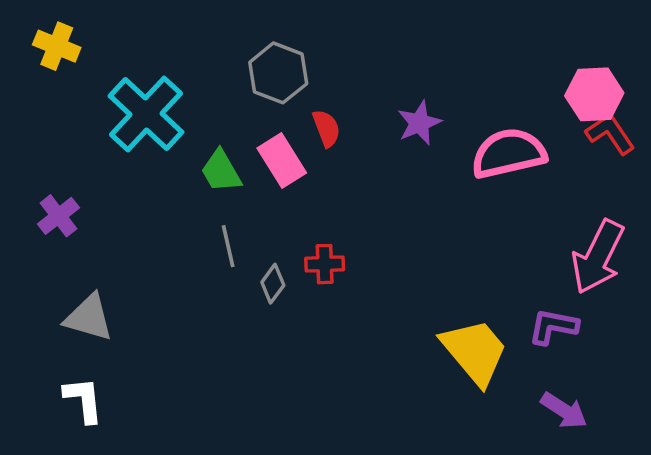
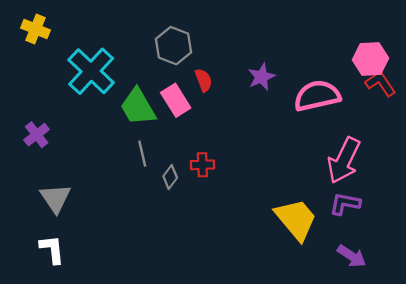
green trapezoid: (221, 171) -> (138, 107), size x1.4
pink arrow: (598, 257) -> (344, 160), moved
gray triangle: (89, 318) -> (55, 198), turned 40

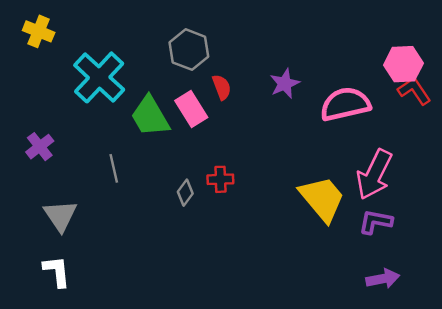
gray line: (142, 154) -> (114, 168), moved
yellow trapezoid: (296, 219) -> (322, 199), moved
purple arrow: (352, 256) -> (383, 279), turned -44

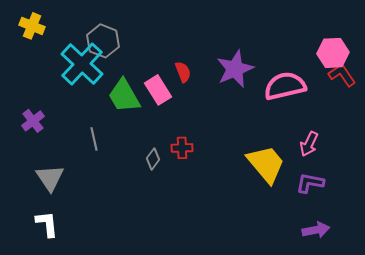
gray hexagon: (189, 50) -> (103, 41), moved
purple star: (285, 84) -> (235, 69), size x1.5
pink arrow: (374, 174) -> (309, 144), size x0.6

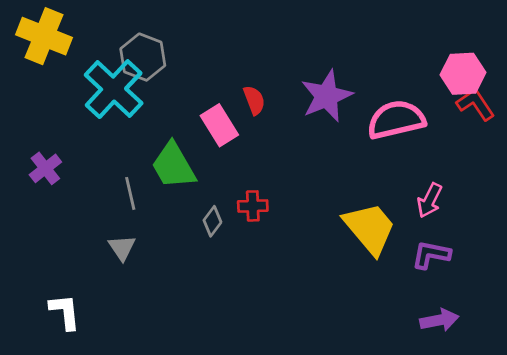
yellow cross: (32, 26) -> (44, 36), size x1.5
green trapezoid: (124, 96) -> (173, 166), moved
gray triangle: (50, 178) -> (122, 248), moved, size x0.7

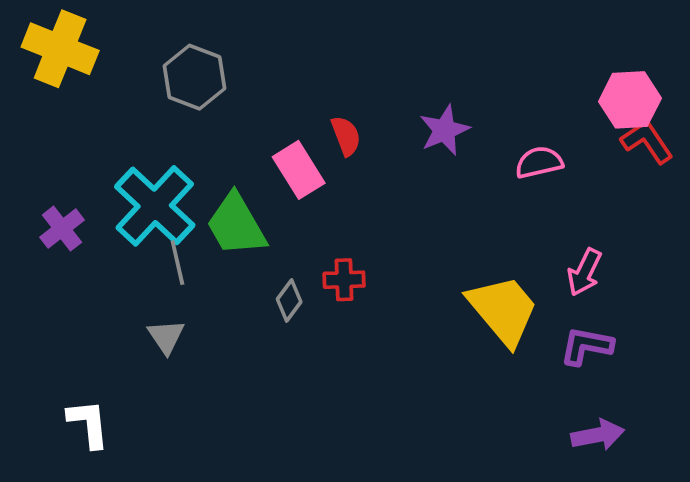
cyan cross: (114, 89) -> (155, 206), moved
purple star: (327, 96) -> (444, 130), size x0.7
pink semicircle: (396, 120) -> (539, 162), size x0.6

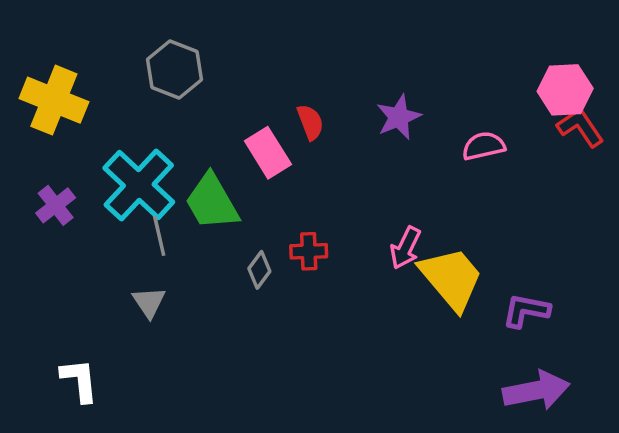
yellow cross: (60, 49) -> (54, 100), moved
pink arrow: (584, 272) -> (405, 248), moved
purple arrow: (598, 435) -> (536, 390), size x1.4

